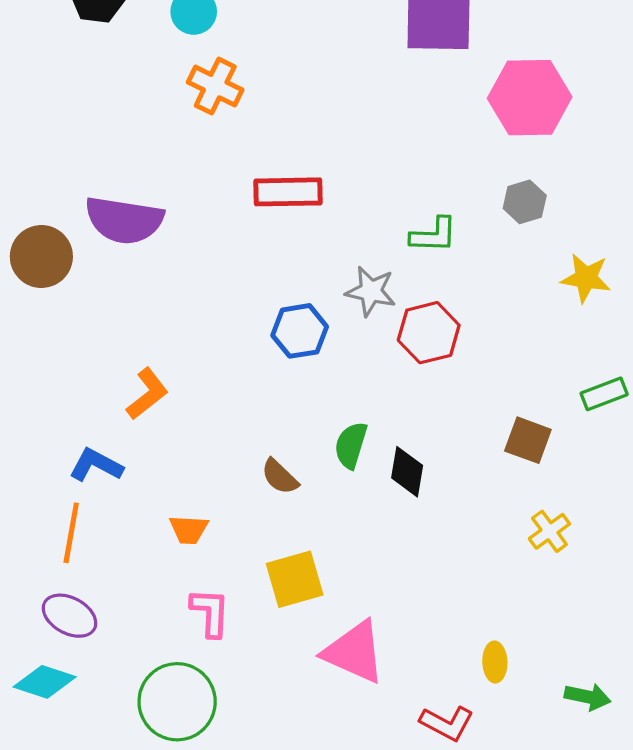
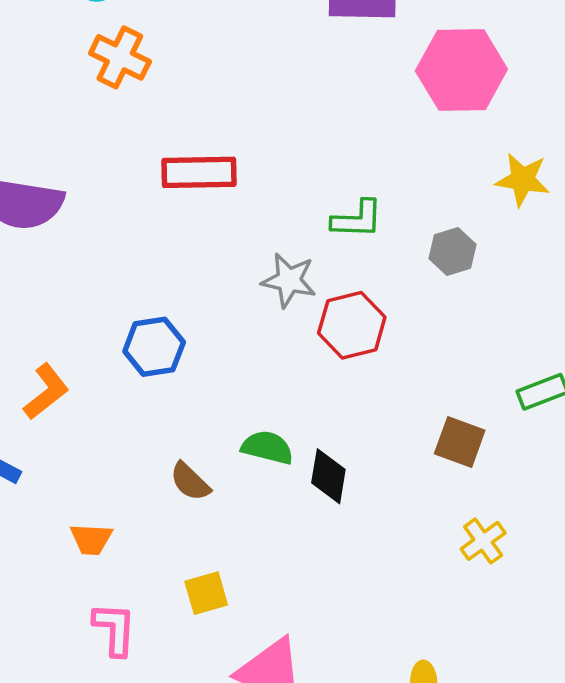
gray hexagon: (525, 202) -> (452, 252), moved
yellow star: (586, 278) -> (523, 180), moved
blue hexagon: (300, 331) -> (154, 347), moved
green semicircle: (351, 445) -> (267, 447), turned 87
yellow square: (295, 579) -> (206, 593), size x0.7

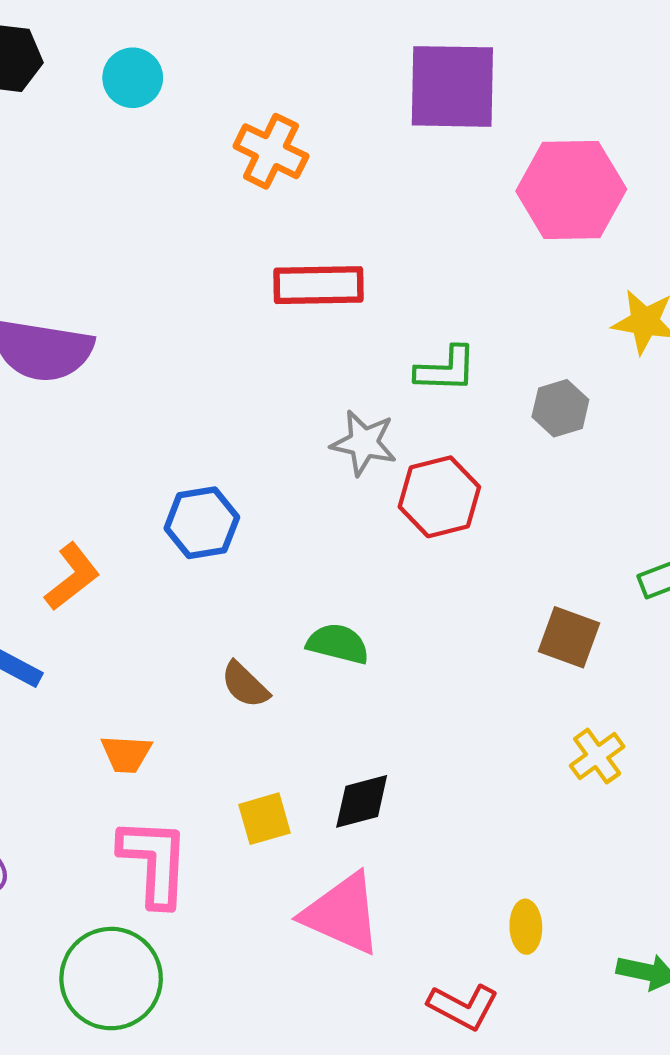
orange cross: (120, 57) -> (271, 151), moved
red rectangle: (199, 172) -> (318, 285), moved
black diamond: (328, 476) -> (362, 801), moved, turned 66
pink L-shape: (115, 629) -> (154, 862), size x1.4

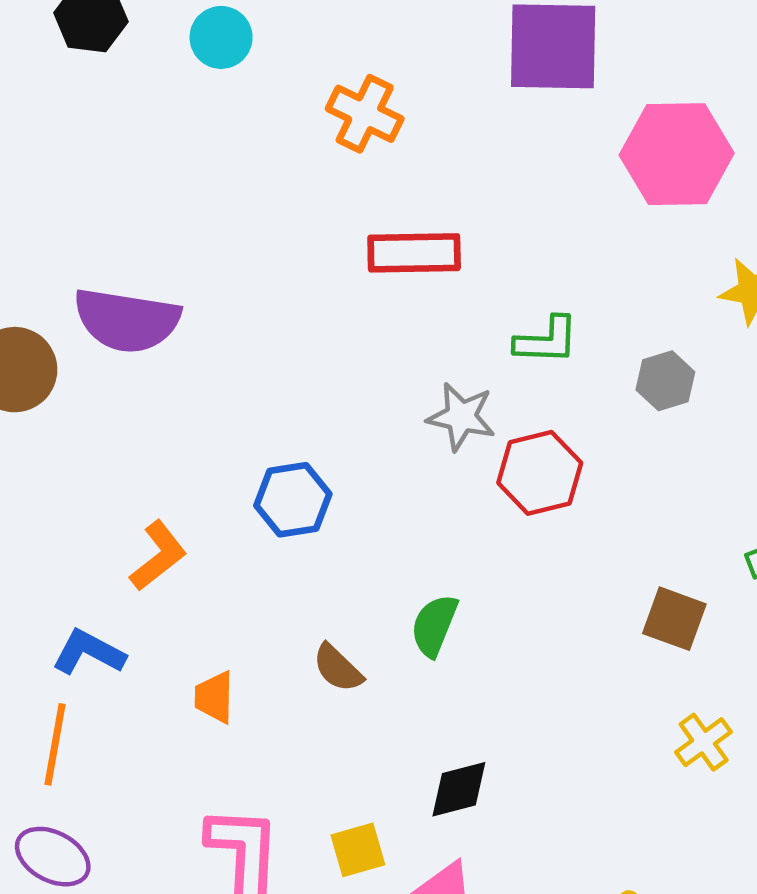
green semicircle: (338, 644) -> (434, 625), turned -82
orange trapezoid: (126, 754) -> (214, 697), moved, turned 88
yellow square: (264, 819) -> (358, 850), moved

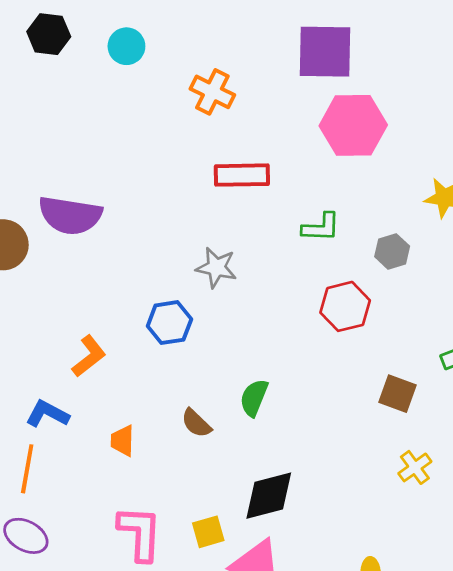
pink hexagon: (677, 154) -> (353, 125), moved
gray star: (461, 417) -> (216, 268), moved
red hexagon: (540, 473) -> (345, 306), moved
black diamond: (459, 789) -> (269, 496), size x1.4

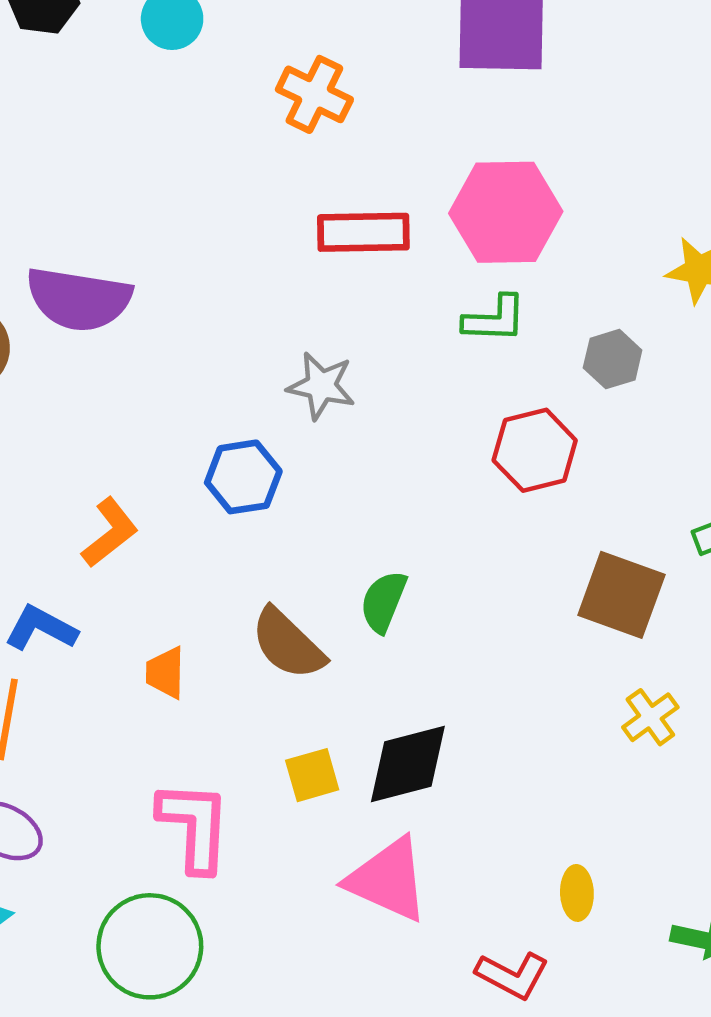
pink hexagon: (353, 125) -> (506, 212), moved
brown square: (397, 394) -> (621, 595), size x1.4
brown semicircle: (196, 423) -> (288, 644), size x1.5
yellow square: (208, 532) -> (312, 775), moved

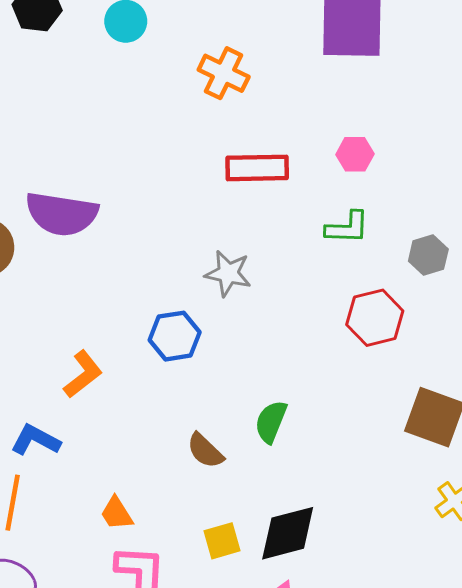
pink hexagon: (506, 212) -> (355, 154), size x0.5
brown semicircle: (288, 644) -> (205, 451), size x0.7
orange trapezoid: (165, 673) -> (117, 513), moved, turned -33

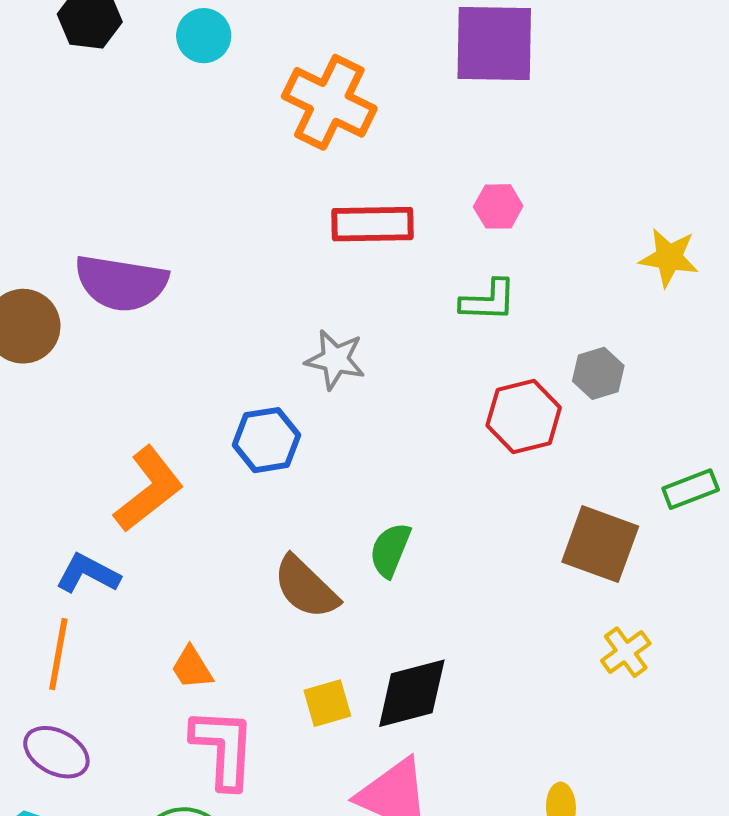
orange cross: (224, 73) -> (329, 102), size x1.4
gray hexagon: (428, 255) -> (598, 373), moved
orange L-shape: (83, 374) -> (149, 489), size x1.4
brown semicircle: (205, 451) -> (306, 587), size x1.4

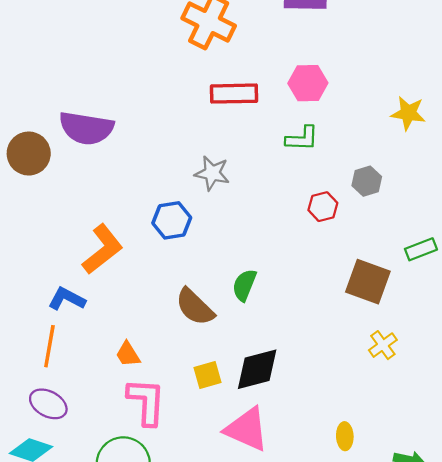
pink hexagon: (498, 206) -> (308, 83), size x1.4
red hexagon: (524, 416) -> (323, 207), size x0.7

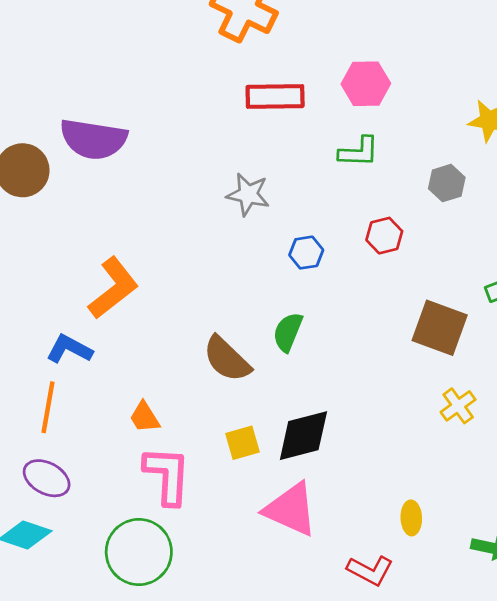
gray hexagon: (367, 181) -> (447, 183), moved
blue hexagon: (172, 220) -> (306, 253), moved, size x0.7

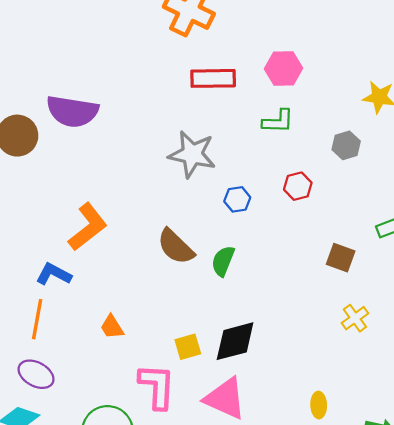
gray star: (248, 194) -> (192, 154), size x1.4
brown square: (440, 328) -> (341, 258), size x0.7
brown semicircle: (227, 359) -> (176, 247), moved
pink L-shape: (167, 475) -> (157, 386), moved

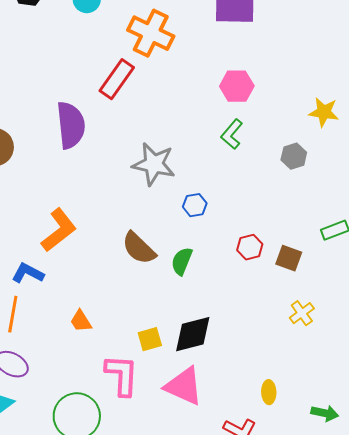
red rectangle: (213, 78) -> (117, 79), moved, turned -54
purple semicircle: (72, 111) -> (71, 125), moved, turned -105
green L-shape: (278, 121) -> (232, 134), turned 128
red hexagon: (298, 186) -> (250, 247), moved

